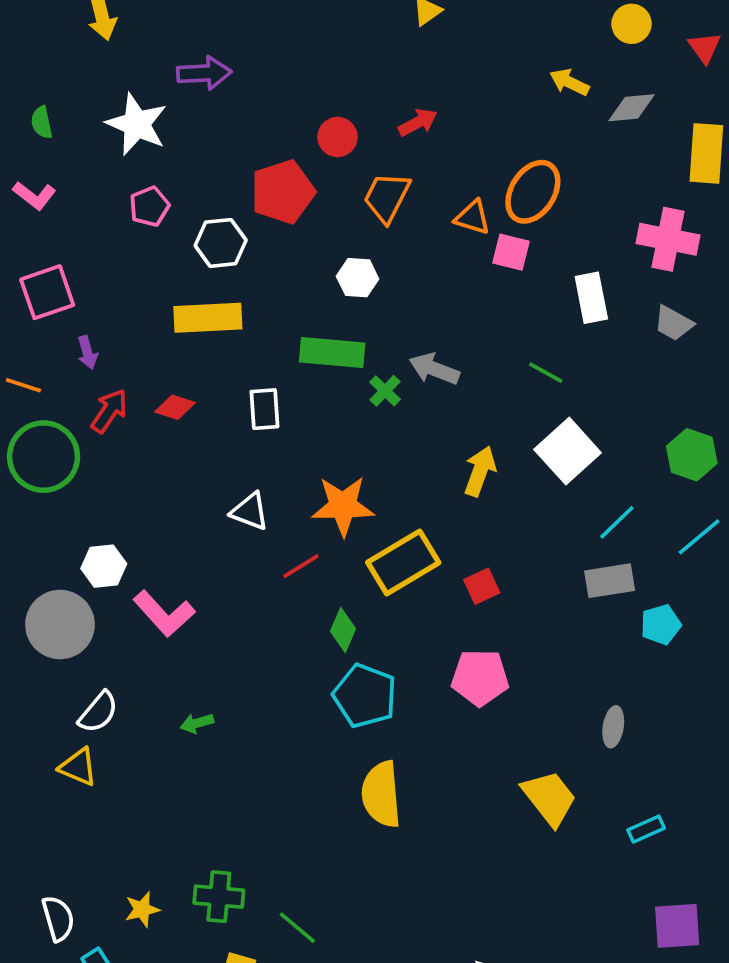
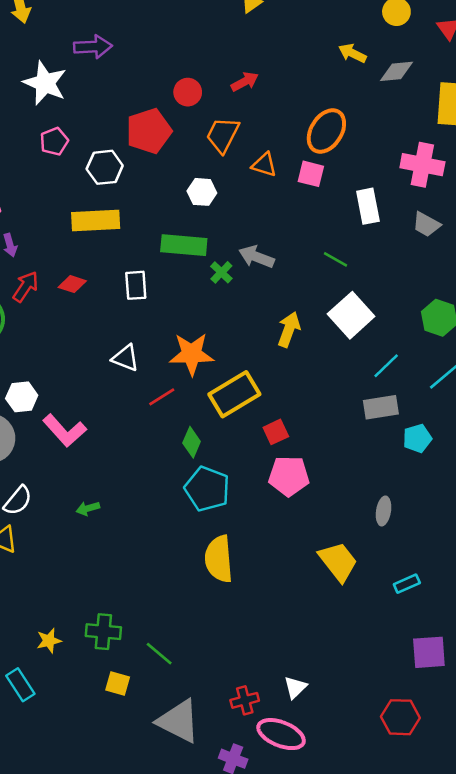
orange triangle: (473, 217) -> (264, 165), moved
red square: (482, 586) -> (276, 432), moved

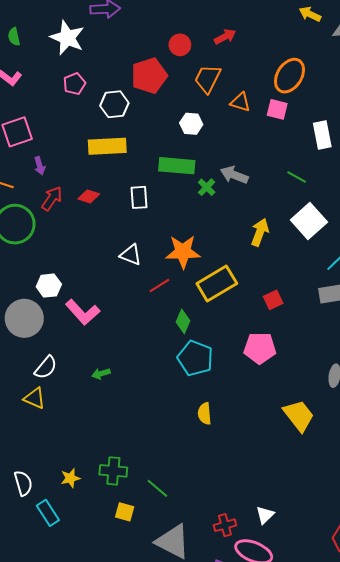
red square: (276, 432) -> (273, 300), moved
yellow semicircle: (219, 559) -> (204, 414), size x0.6

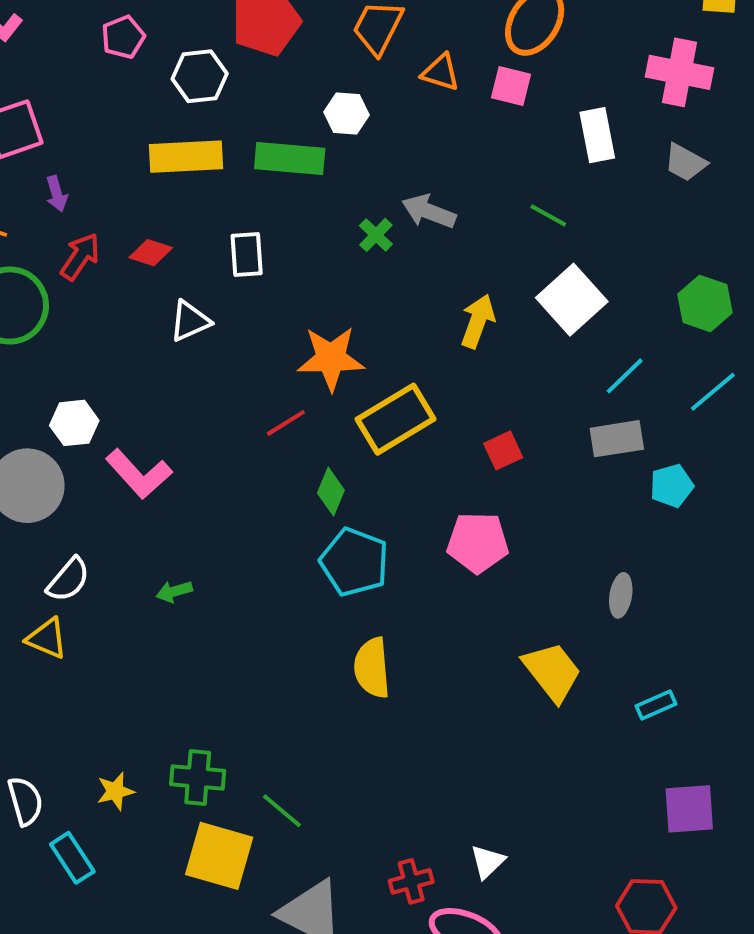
green rectangle: (177, 166) -> (290, 159), moved
white triangle: (131, 255) -> (190, 321), moved, turned -45
yellow semicircle: (204, 414) -> (372, 668), size x1.4
yellow square: (125, 512) -> (219, 856), size x1.8

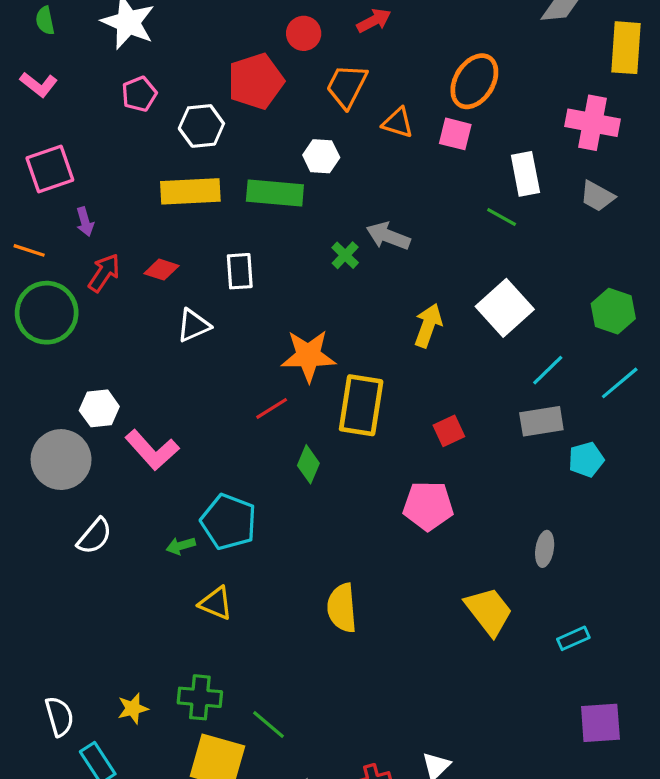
green line: (548, 215) -> (502, 217), moved
yellow rectangle: (395, 419) -> (361, 405), turned -50
cyan pentagon: (354, 562) -> (229, 522), moved
yellow triangle: (47, 638) -> (216, 603), moved

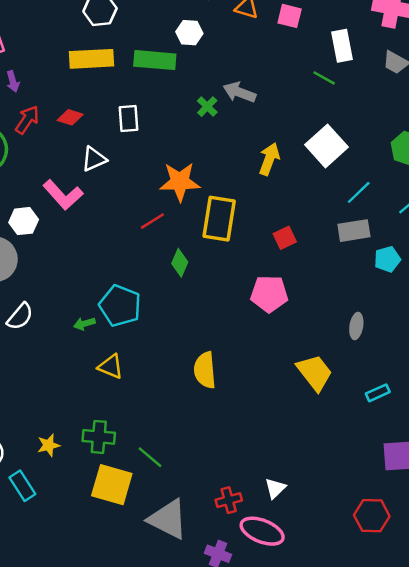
pink L-shape: (152, 450) -> (63, 195), moved

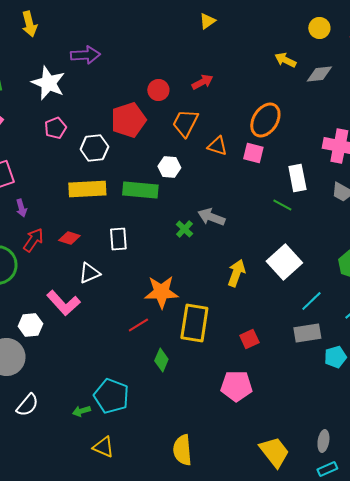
gray ellipse: (356, 326) -> (323, 441), moved

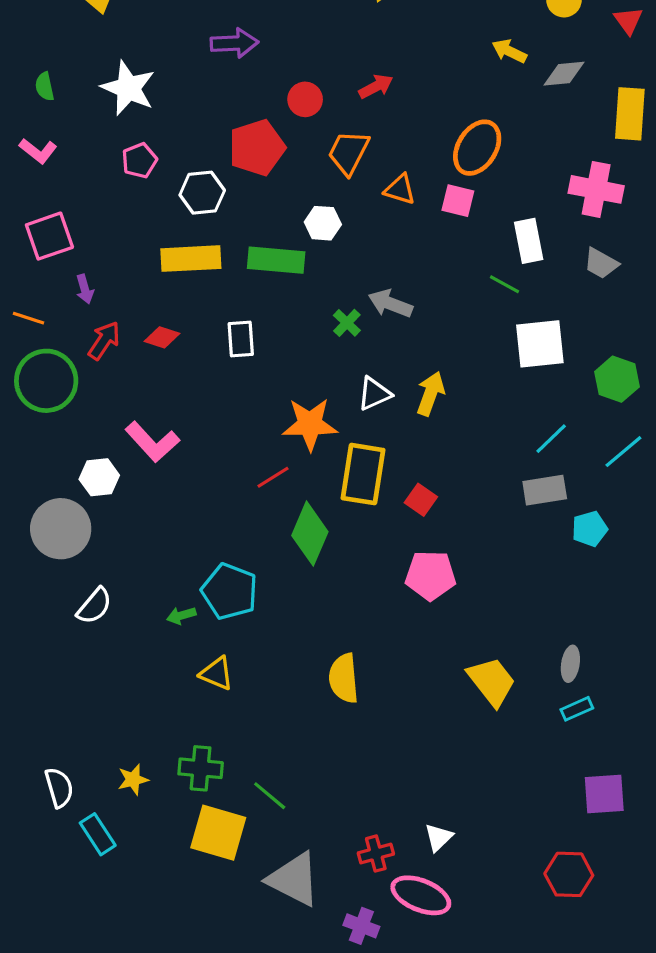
purple arrow: (85, 55) -> (234, 43), moved
white square: (284, 262) -> (540, 344), moved, turned 36
white triangle: (89, 273) -> (374, 394), moved
red square: (249, 339) -> (421, 500), moved, turned -30
green diamond: (161, 360) -> (310, 534), size x1.6

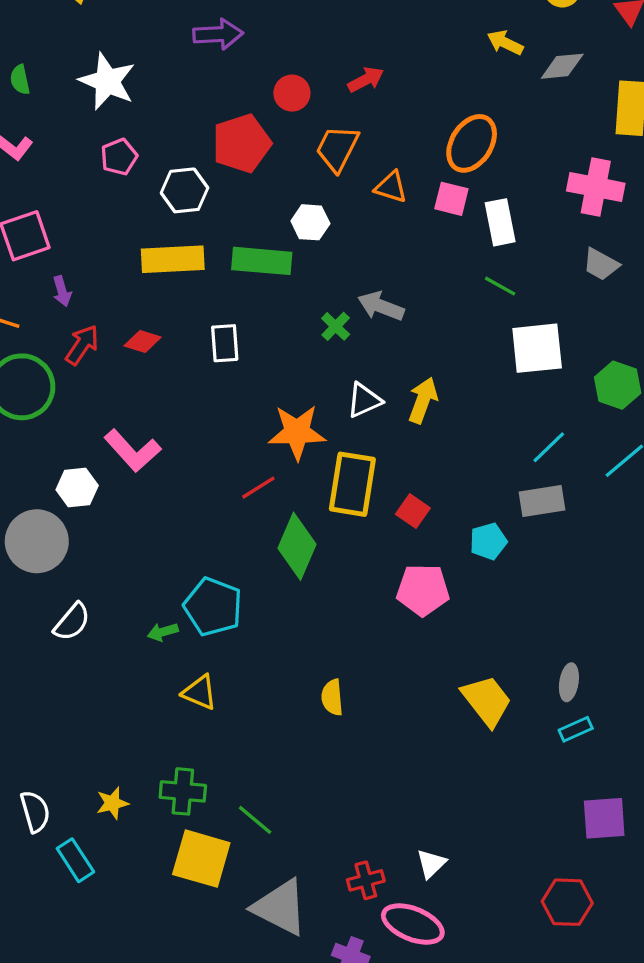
white rectangle: (529, 241) -> (500, 222), moved
cyan pentagon: (590, 529) -> (488, 541), moved
yellow semicircle: (344, 678) -> (332, 697), size x0.7

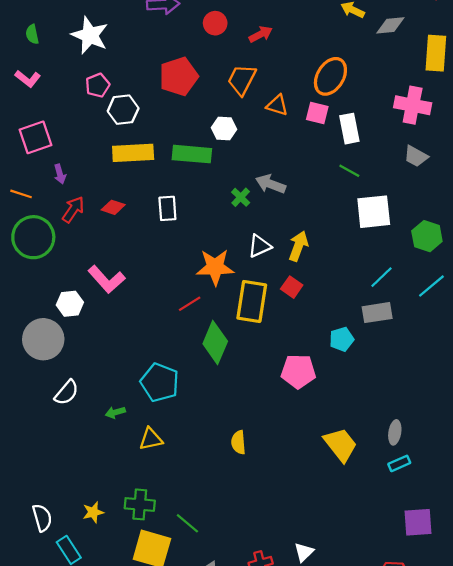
red circle: (292, 93) -> (215, 23), moved
white hexagon: (185, 190) -> (123, 110), moved
red square: (413, 511) -> (292, 287), moved
green arrow: (163, 632) -> (115, 412), moved
yellow triangle: (200, 692) -> (151, 439), turned -35

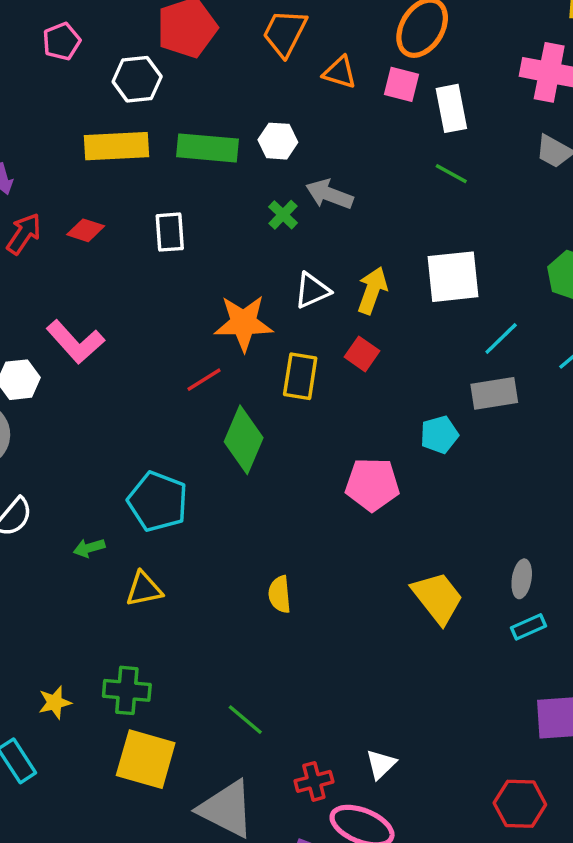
white hexagon: (123, 110) -> (137, 79), moved
white hexagon: (224, 129) -> (278, 141), moved
white square: (374, 212) -> (453, 277), moved
yellow rectangle: (252, 302) -> (300, 376), size x0.7
green line: (187, 523) -> (245, 720), moved

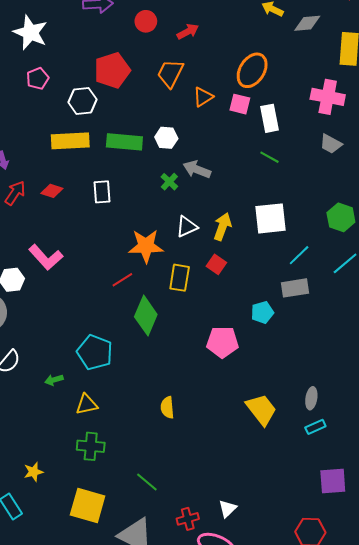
orange triangle: (340, 72) -> (203, 97), turned -50
green cross: (127, 690) -> (91, 446), moved

